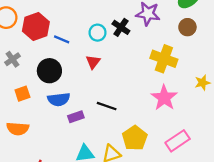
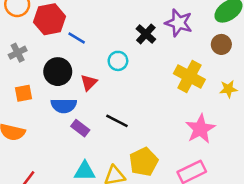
cyan circle: (97, 33) -> (118, 61), moved
red triangle: (93, 62) -> (89, 83), moved
yellow star: (202, 83) -> (228, 89), moved
pink star: (164, 98) -> (200, 129), moved
purple rectangle: (76, 117) -> (80, 128), turned 49

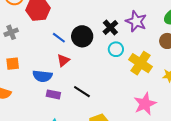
blue line: (77, 38) -> (59, 38), moved
cyan circle: (118, 61) -> (116, 49), moved
black circle: (58, 72) -> (82, 36), moved
purple rectangle: (80, 128) -> (53, 94), turned -32

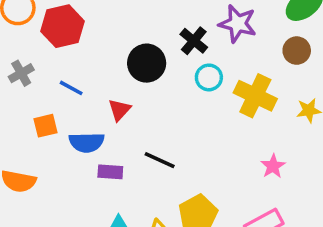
blue line: (59, 38) -> (71, 88), moved
orange square: (13, 64) -> (46, 126), moved
pink star: (145, 104) -> (273, 166), size x0.6

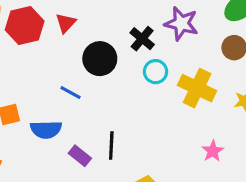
blue line: (71, 88) -> (70, 93), moved
red triangle: (119, 110) -> (66, 23), moved
black line: (160, 160) -> (111, 145), turned 68
purple rectangle: (110, 172) -> (80, 156), moved, turned 35

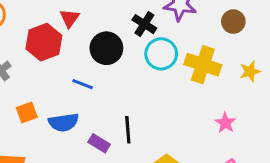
red hexagon: (25, 25) -> (44, 42), moved
cyan circle: (156, 72) -> (161, 54), size x1.4

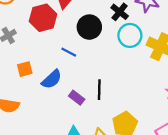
blue semicircle: (64, 122) -> (52, 79), turned -40

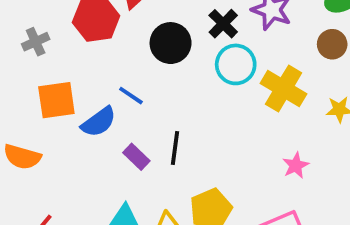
blue line: (69, 52) -> (131, 96), moved
orange square: (25, 69) -> (56, 100), size x1.5

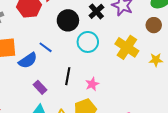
cyan circle: (236, 64) -> (88, 42), moved
purple rectangle: (136, 157) -> (40, 87), moved
pink star: (296, 165) -> (92, 84), moved

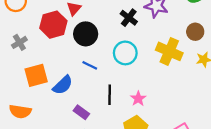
black circle: (68, 20) -> (86, 34), moved
brown circle: (154, 25) -> (195, 32), moved
blue line: (46, 47) -> (90, 65), moved

